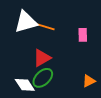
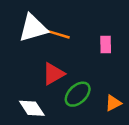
green ellipse: (43, 78) -> (78, 94), moved

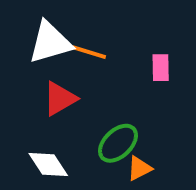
red triangle: (53, 74) -> (60, 99), moved
orange triangle: (113, 103) -> (139, 168), moved

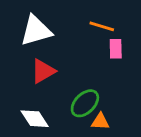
orange line: (89, 52) -> (102, 26), moved
orange triangle: (139, 168) -> (100, 121), turned 30

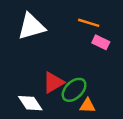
pink rectangle: (116, 49) -> (101, 42), turned -63
red triangle: (43, 71) -> (53, 82), moved

